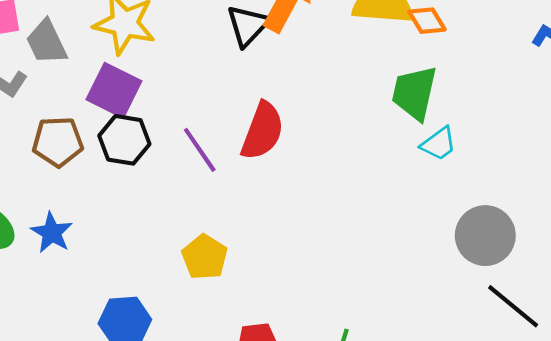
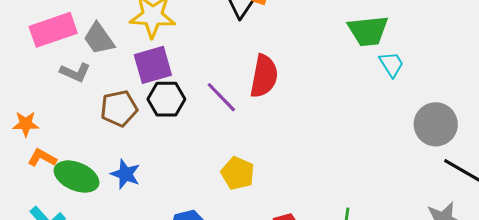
purple square: (114, 90) -> (153, 65), turned -33
green trapezoid: (414, 93) -> (368, 31), turned -99
cyan trapezoid: (439, 144) -> (391, 64), turned -76

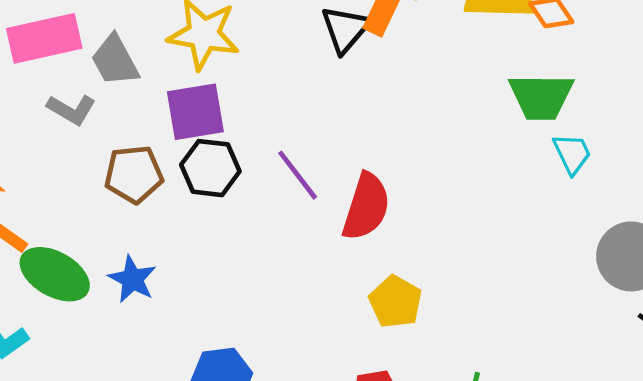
red semicircle: (264, 76) -> (366, 207), moved
yellow pentagon: (238, 173) -> (395, 302), moved

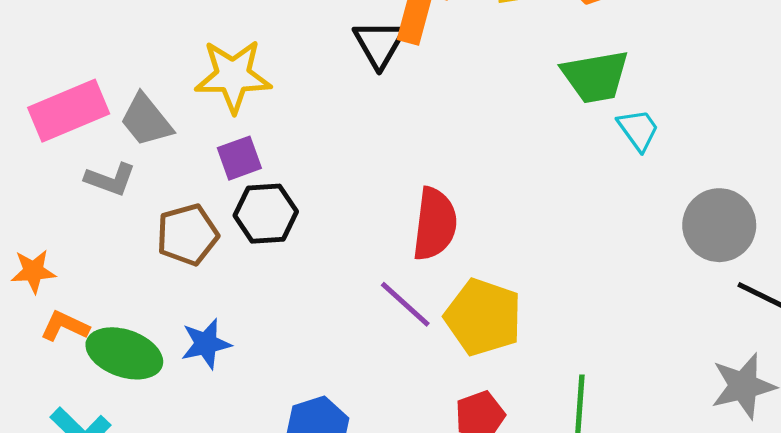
purple square: (195, 112) -> (239, 158), size x0.7
purple line: (298, 175) -> (405, 304), moved
blue star: (132, 279) -> (206, 344), turned -30
yellow pentagon: (395, 302) -> (483, 317), size x1.4

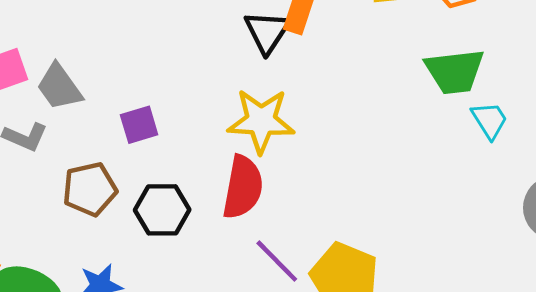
yellow star: (233, 76) -> (261, 121), moved
black hexagon: (266, 214) -> (162, 210), moved
red semicircle: (435, 224) -> (243, 187), moved

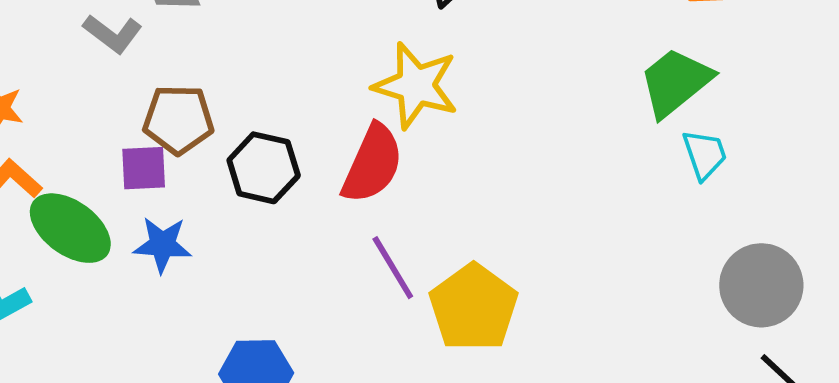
green trapezoid: (455, 71) -> (676, 82), turned 134
purple square: (139, 125) -> (144, 168), moved

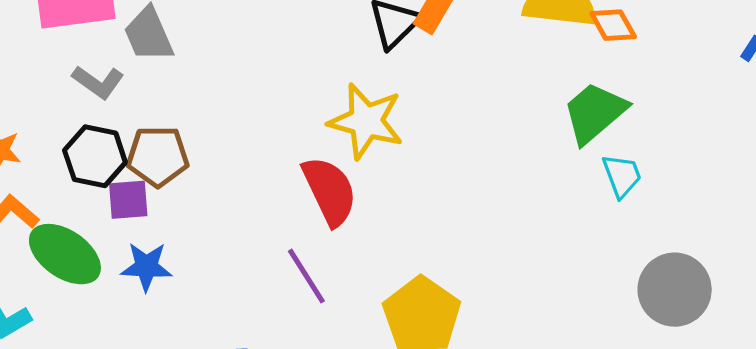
red semicircle: (373, 164) -> (330, 191), turned -48
black hexagon: (264, 168) -> (95, 156), moved
purple line: (393, 268) -> (306, 276), moved

